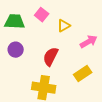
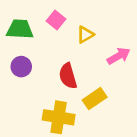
red semicircle: (51, 57) -> (68, 76), turned -42
yellow rectangle: (83, 74) -> (95, 99), moved

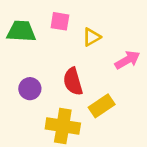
pink square: (56, 20) -> (60, 21), turned -30
purple circle: (21, 67) -> (30, 89), moved

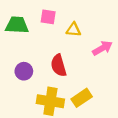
yellow triangle: (92, 37) -> (74, 30), turned 35
yellow rectangle: (102, 106) -> (82, 98), moved

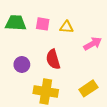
pink square: (48, 17) -> (43, 24), moved
yellow rectangle: (82, 98) -> (88, 88), moved

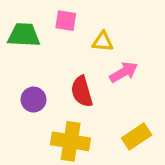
pink square: (43, 24) -> (66, 21), moved
pink arrow: (93, 44) -> (124, 72), moved

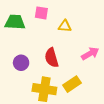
pink arrow: (124, 72) -> (90, 54), moved
yellow rectangle: (137, 137) -> (72, 84), moved

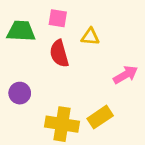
red semicircle: (52, 58) -> (59, 54), moved
purple circle: (21, 63) -> (20, 93), moved

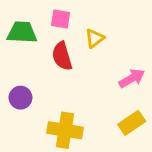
yellow triangle: (90, 37) -> (95, 38), turned -42
yellow rectangle: (100, 117) -> (132, 123), moved

